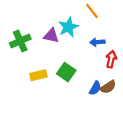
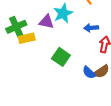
yellow rectangle: (38, 75) -> (27, 38), moved
blue semicircle: (95, 88) -> (89, 73), turned 104

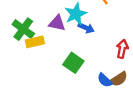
green cross: (16, 27) -> (23, 29), turned -30
blue arrow: (91, 28) -> (86, 28), moved, turned -152

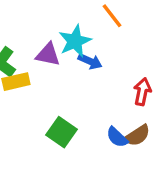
green square: (73, 63) -> (61, 132), moved

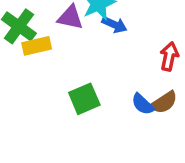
green square: (61, 132) -> (84, 99), turned 32

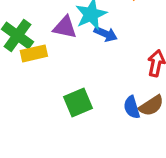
blue semicircle: (143, 104) -> (132, 107), turned 30

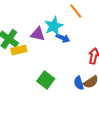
green square: (78, 102) -> (46, 80), turned -30

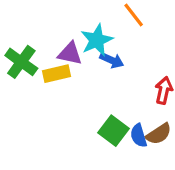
yellow rectangle: (19, 50) -> (57, 74), moved
green square: (46, 80) -> (113, 131), moved

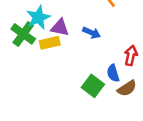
cyan star: (97, 40) -> (38, 17), moved
blue semicircle: (139, 136) -> (113, 73), moved

